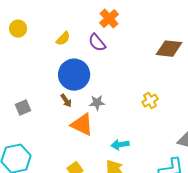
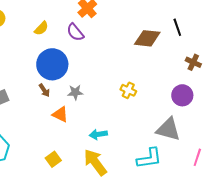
yellow cross: (150, 101) -> (128, 90), turned -35
orange triangle: (82, 125) -> (60, 114), size x0.7

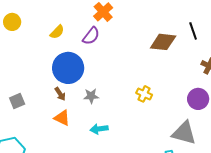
purple semicircle: (75, 32) -> (91, 36), turned -102
orange triangle: (60, 114) -> (62, 118), moved
cyan arrow: (98, 134) -> (99, 129), moved

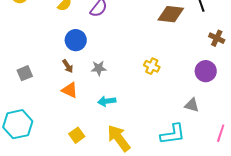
blue circle: (68, 68) -> (76, 40), size x0.7
gray triangle: (184, 133) -> (192, 105), size x0.6

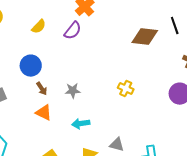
blue circle: (76, 40) -> (31, 66), moved
gray triangle: (192, 105) -> (117, 145), moved

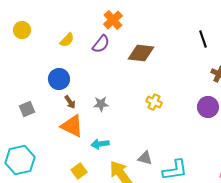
brown diamond: (145, 37) -> (141, 53), moved
orange triangle: (44, 113) -> (72, 126), size x1.4
cyan arrow: (81, 124) -> (100, 144), moved

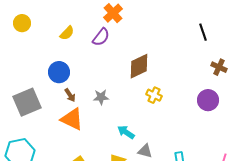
brown diamond: (141, 53) -> (139, 66), moved, turned -32
gray square: (27, 109) -> (27, 102), size x1.8
cyan arrow: (100, 144) -> (126, 132), moved, turned 42

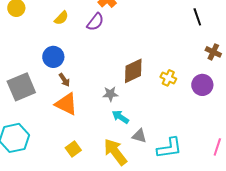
brown diamond: (139, 66) -> (133, 71), moved
yellow cross: (154, 95) -> (168, 78), moved
gray star: (101, 97) -> (110, 94), moved

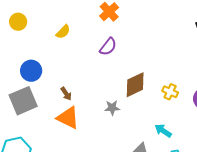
purple semicircle: (95, 22) -> (108, 47), moved
blue circle: (53, 57) -> (31, 71), moved
cyan arrow: (120, 117) -> (163, 131), moved

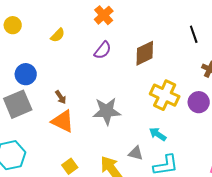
brown diamond: (135, 85) -> (145, 53), moved
yellow cross: (170, 92) -> (165, 95), size x1.8
gray star: (112, 108) -> (107, 111), size x1.8

